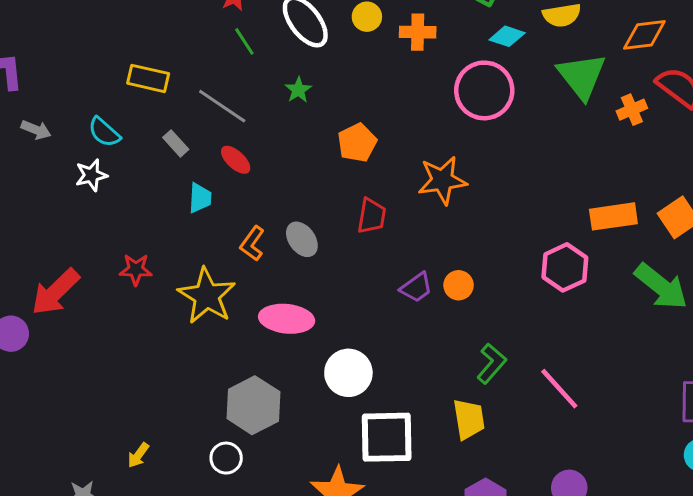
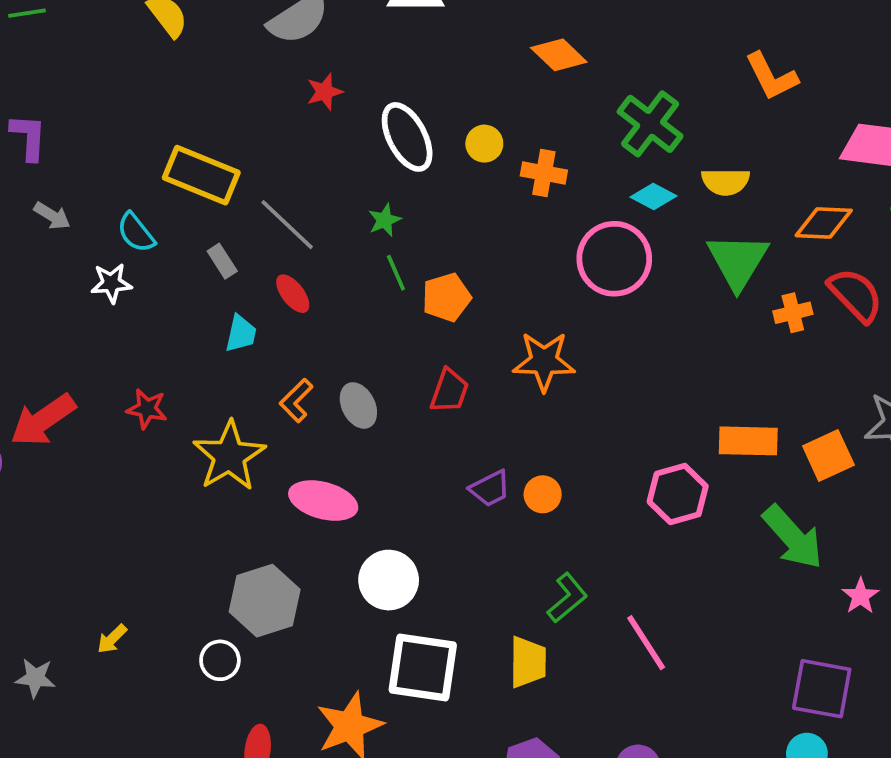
green line: (244, 41) -> (396, 273), moved
yellow rectangle: (148, 78) -> (201, 175), size x1.4

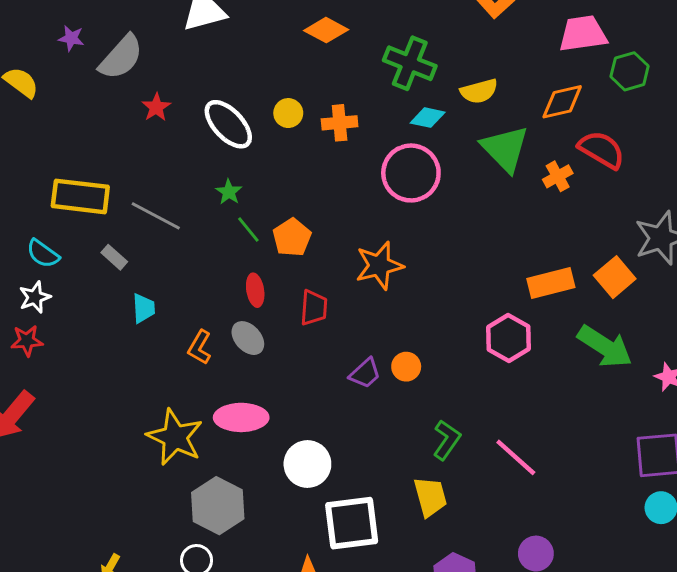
red ellipse: (293, 294) -> (255, 290), moved, turned 44
red star: (147, 409) -> (27, 341), moved
yellow star: (229, 456) -> (175, 437), moved

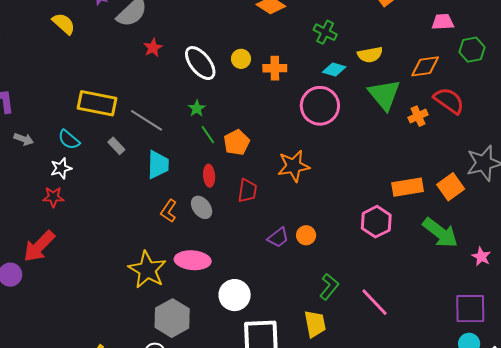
pink trapezoid: (583, 34) -> (443, 22), size x0.7
green cross: (410, 63) -> (325, 32), size x0.7
cyan trapezoid: (144, 308) -> (158, 165), moved, size x1.4

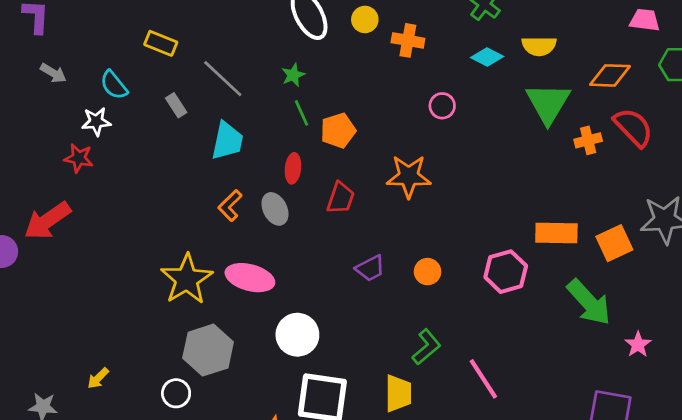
yellow rectangle: (97, 103) -> (161, 43), size x0.6
pink circle: (320, 106) -> (442, 106), moved, size x0.5
orange circle: (306, 235) -> (428, 272), moved

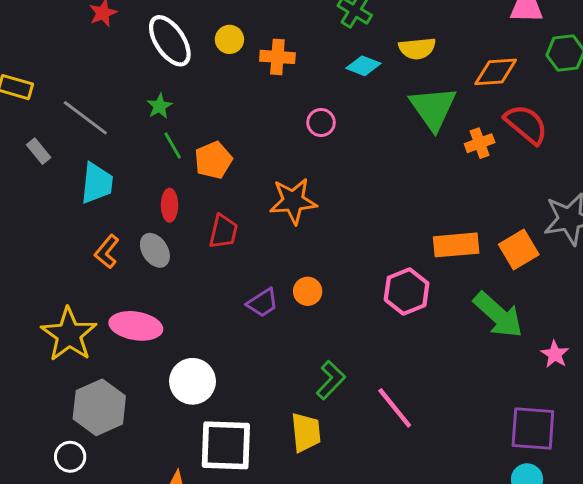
orange circle: (428, 272) -> (308, 291), moved

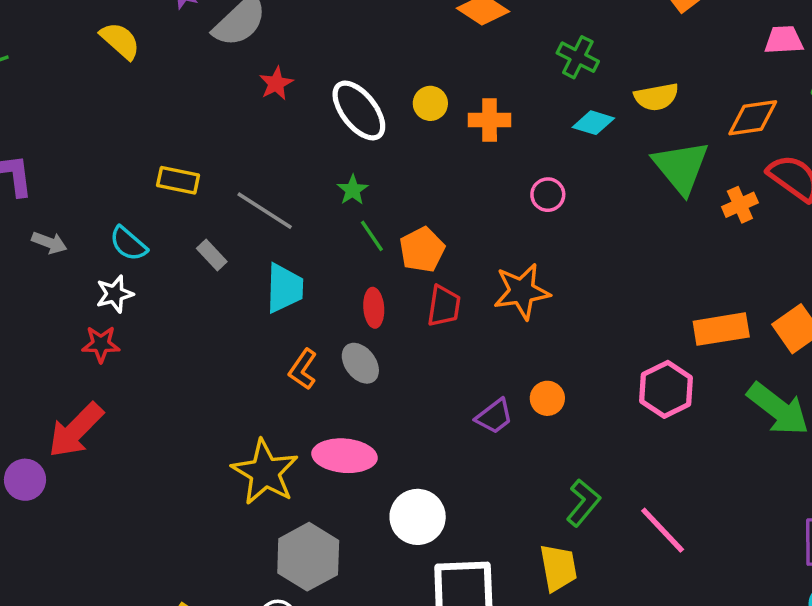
red trapezoid: (223, 231) -> (444, 306), moved

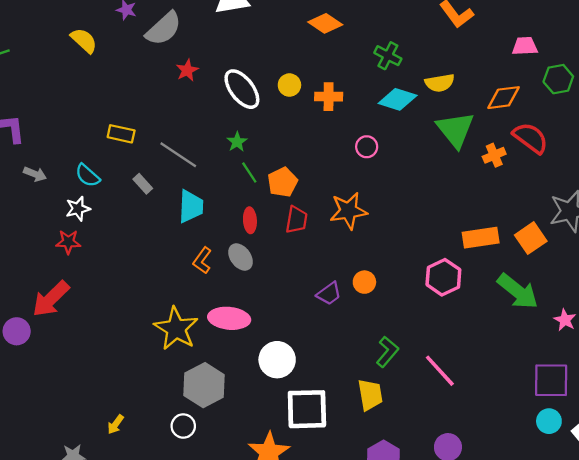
cyan diamond: (593, 123) -> (398, 99), size x1.4

